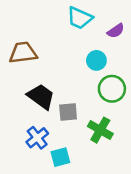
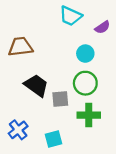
green circle: (112, 89) -> (85, 83), moved
green cross: (100, 130) -> (89, 115), turned -30
blue cross: (37, 138) -> (18, 130), moved

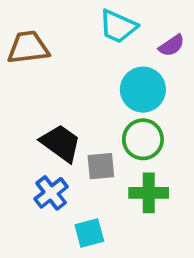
brown trapezoid: (20, 47) -> (28, 47), moved
cyan circle: (85, 54) -> (143, 90), size x1.5
blue cross: (18, 130) -> (51, 193), moved

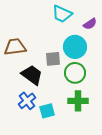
brown trapezoid: (28, 47) -> (15, 47), moved
gray square: (101, 166) -> (53, 59), moved
cyan square: (89, 233) -> (47, 111), moved

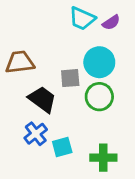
purple semicircle: (90, 24) -> (111, 22), moved
green cross: (78, 101) -> (103, 158), moved

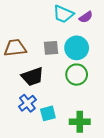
gray square: (70, 78) -> (51, 48), moved
black trapezoid: (42, 99) -> (33, 77), turned 125

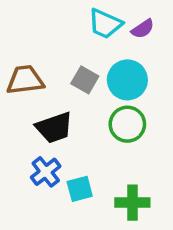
gray square: (51, 48) -> (85, 80), turned 35

